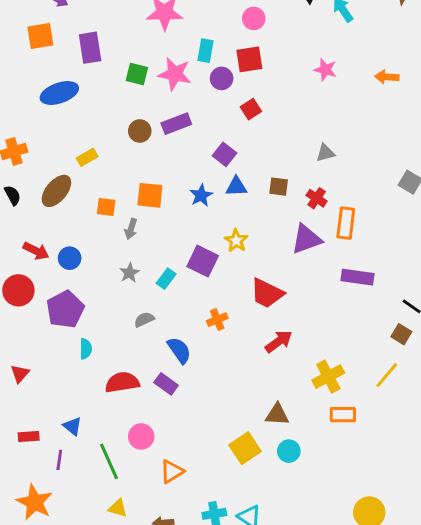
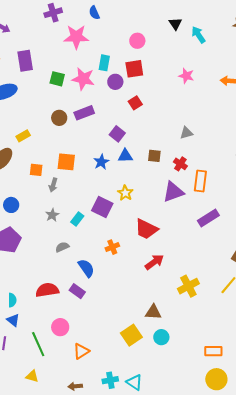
purple rectangle: (358, 277) -> (208, 218), turned -40
cyan semicircle: (86, 349) -> (12, 300), moved
orange rectangle: (343, 415) -> (213, 351), moved
yellow triangle: (118, 508) -> (32, 376), moved

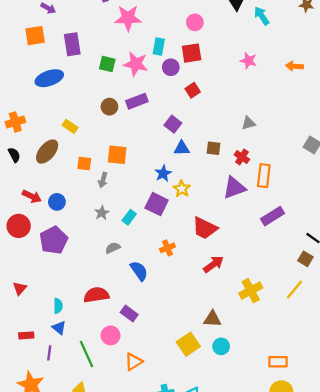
yellow rectangle: (23, 136) -> (70, 126), turned 64
blue star: (101, 162) -> (163, 173), moved
purple rectangle: (77, 291) -> (129, 314), moved

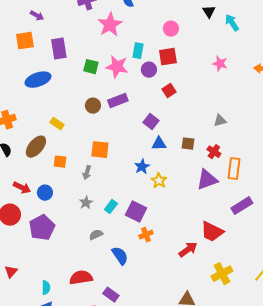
pink star: (128, 18) -> (110, 25), turned -30
orange square: (84, 164) -> (60, 162), moved
purple square: (157, 204) -> (136, 212), moved
red trapezoid: (205, 228) -> (212, 232), moved

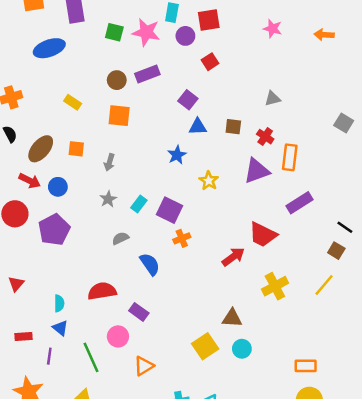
brown ellipse: (36, 147) -> (41, 149), moved
orange square: (100, 150) -> (119, 116), moved
yellow star: (159, 181) -> (209, 181), moved

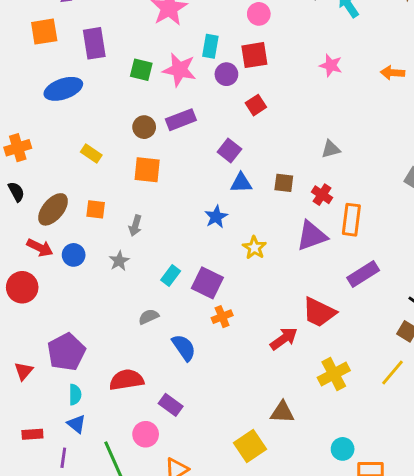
gray star: (108, 199) -> (119, 261), moved
purple pentagon: (54, 230) -> (66, 352), moved
cyan circle: (242, 349) -> (343, 449), moved

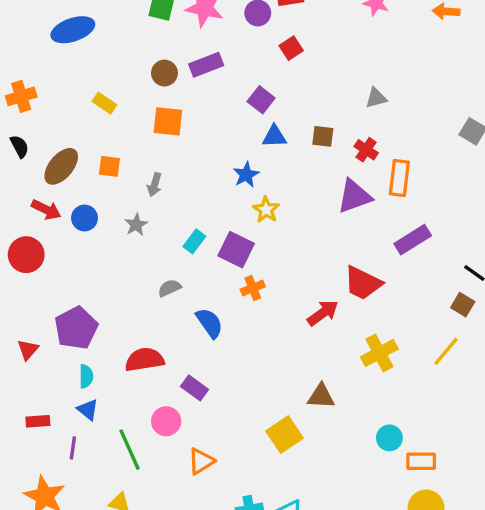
yellow star: (254, 248) -> (266, 210), moved

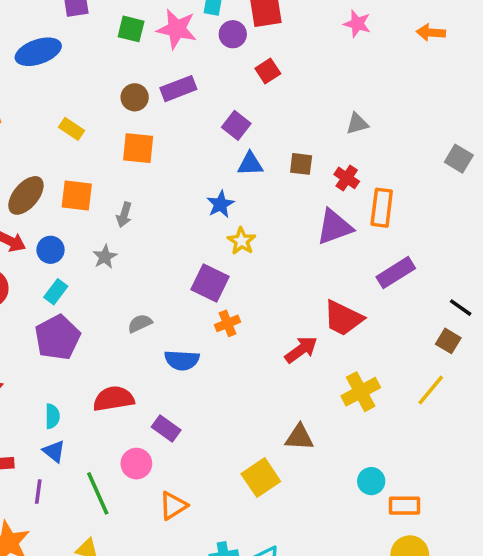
orange square: (109, 166) -> (77, 195), size x1.4
cyan rectangle: (194, 241) -> (56, 292), moved
blue semicircle: (209, 323) -> (182, 360), turned 128
purple pentagon: (76, 328) -> (58, 337), moved

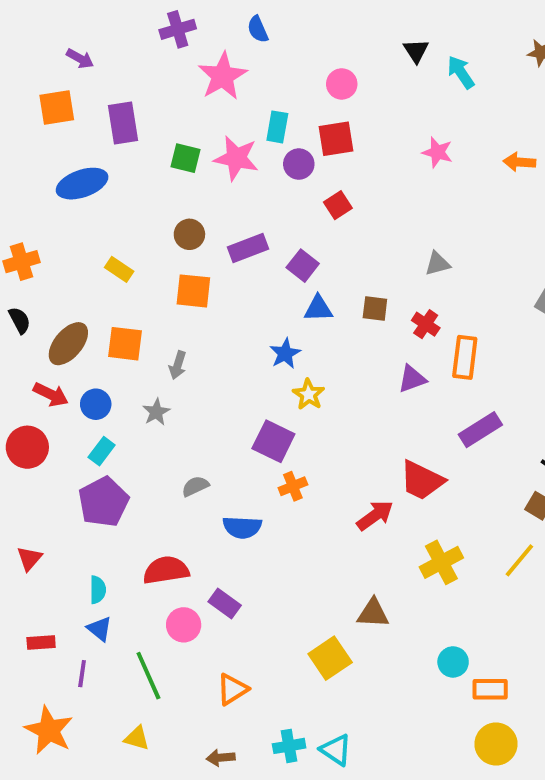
purple rectangle: (178, 89) -> (248, 248), moved
purple triangle: (334, 227) -> (412, 379), size x0.7
pink circle: (136, 464) -> (184, 625), moved

